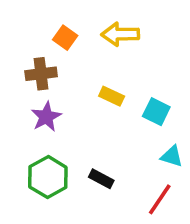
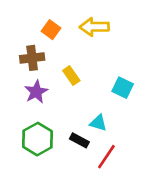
yellow rectangle: (112, 96) -> (71, 76), moved, turned 30
cyan triangle: (172, 156) -> (98, 123), moved
red line: (160, 199) -> (106, 157), moved

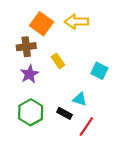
orange square: (51, 30) -> (42, 24), size x1.5

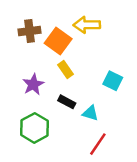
orange square: (42, 24) -> (58, 41), moved
brown cross: (26, 47) -> (30, 31), moved
black rectangle: (64, 113) -> (67, 102), moved

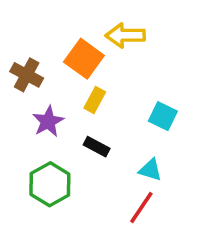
brown cross: (30, 31) -> (27, 75), moved, turned 35
yellow rectangle: (66, 70) -> (95, 100), turned 63
cyan triangle: (90, 113) -> (150, 170), moved

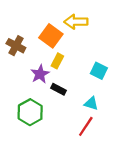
purple star: (48, 121) -> (40, 74), moved

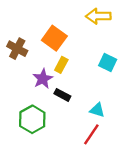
yellow arrow: (76, 22) -> (98, 16), moved
cyan square: (99, 71) -> (108, 62), moved

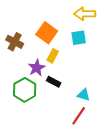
cyan square: (108, 62) -> (79, 38), moved, turned -35
green hexagon: (32, 119) -> (25, 90), moved

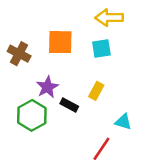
orange square: (47, 33) -> (60, 42), turned -35
yellow rectangle: (53, 56) -> (96, 91), moved
cyan triangle: (84, 95) -> (123, 122), moved

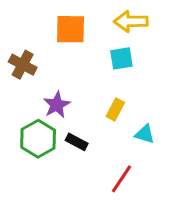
orange square: (60, 42) -> (71, 29), moved
black rectangle: (69, 105) -> (77, 142), moved
cyan triangle: (123, 122) -> (145, 134), moved

